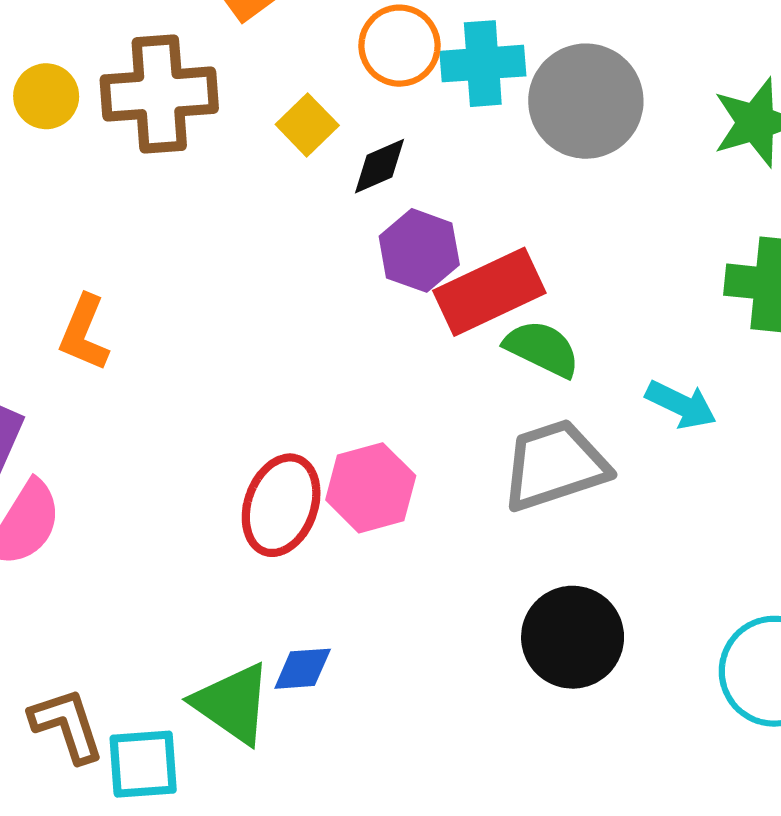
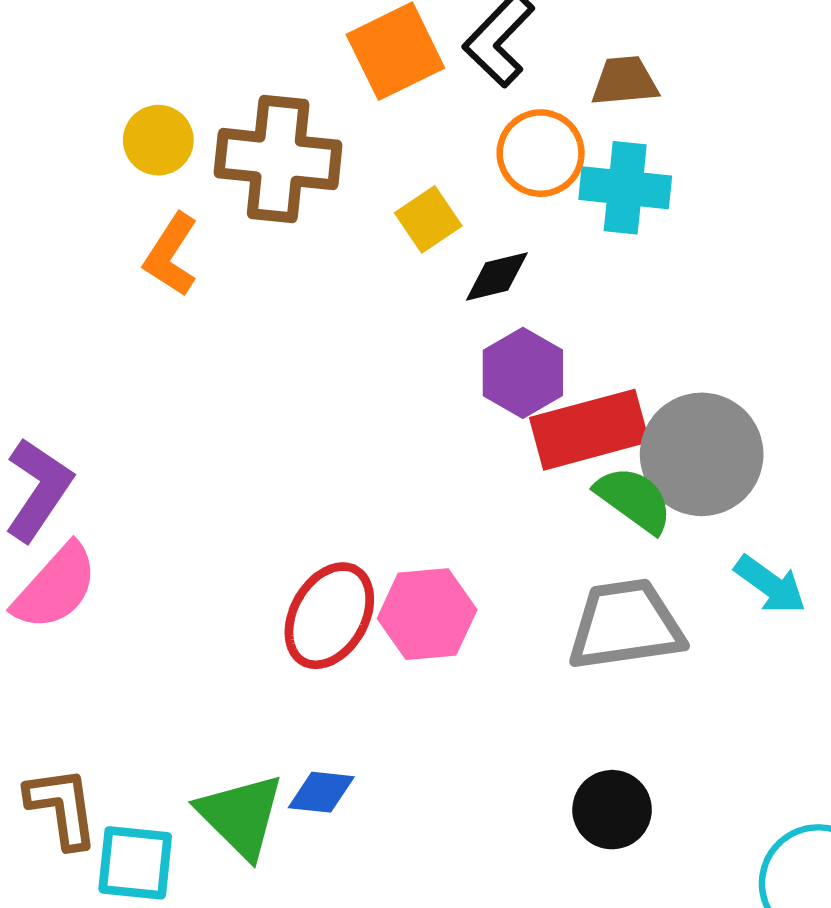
gray circle: (586, 101) -> (702, 454), moved
orange L-shape: (84, 333) -> (171, 255), moved
black circle: (573, 637) -> (612, 810), size x0.7

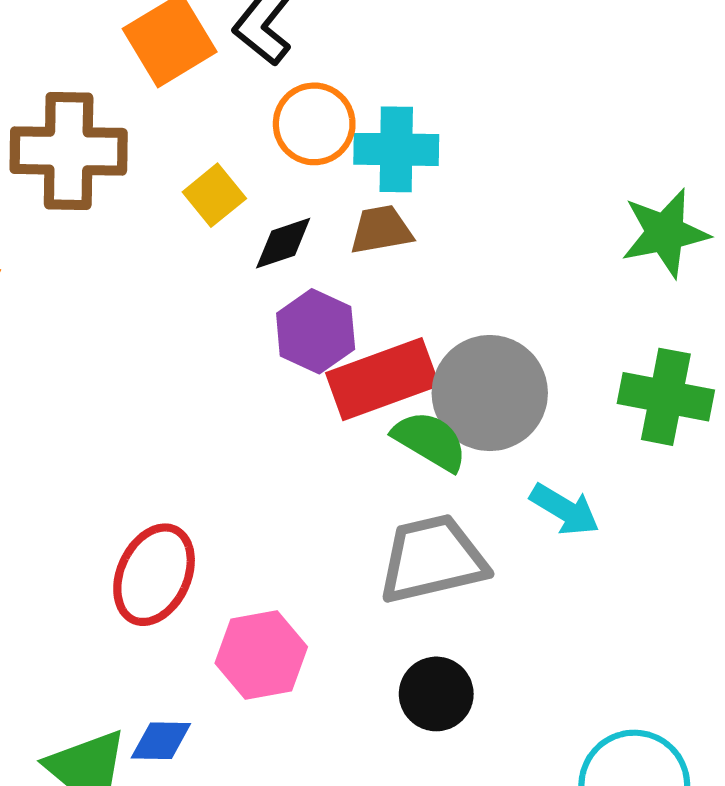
brown trapezoid: (625, 81) -> (381, 230), moved
pink hexagon: (427, 614) -> (261, 655), moved
black circle: (612, 810) -> (436, 694), moved

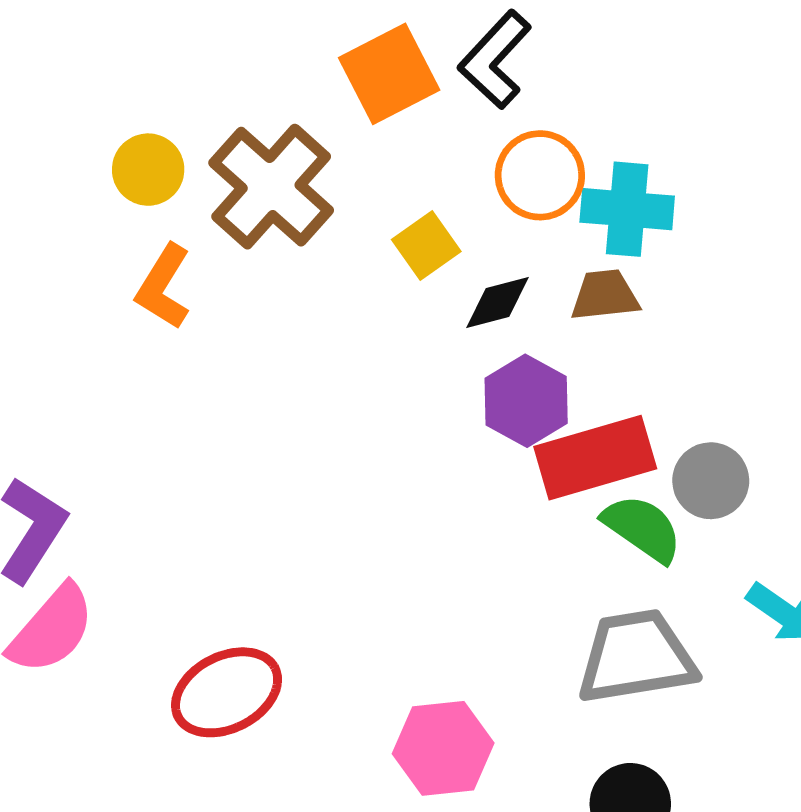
brown cross: (69, 151) -> (271, 187), turned 37
gray circle: (490, 393) -> (711, 481), size x0.6
red ellipse: (154, 575) -> (227, 692), moved, turned 34

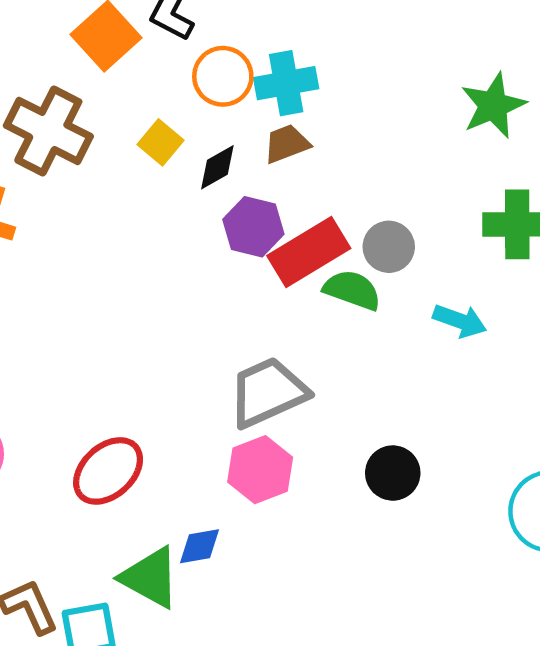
gray trapezoid: (636, 657) -> (268, 392), moved

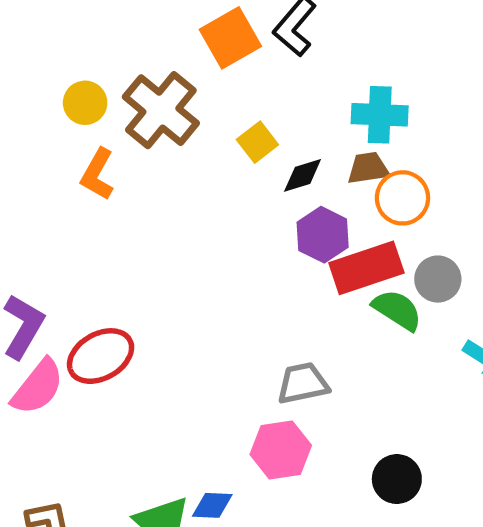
orange circle: (223, 76) -> (402, 198), moved
gray trapezoid: (268, 392) -> (303, 383), size x0.7
red ellipse: (108, 471) -> (101, 356), moved

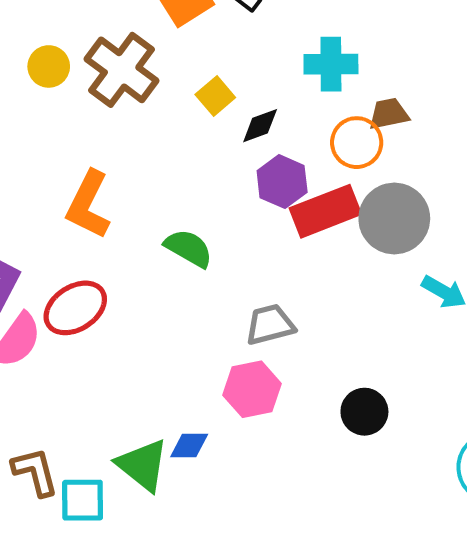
brown trapezoid: (368, 168) -> (389, 114), moved
orange L-shape: (97, 174) -> (88, 205), moved, size x1.4
gray circle: (438, 279) -> (394, 218), size x1.6
green semicircle: (397, 310) -> (189, 248), moved

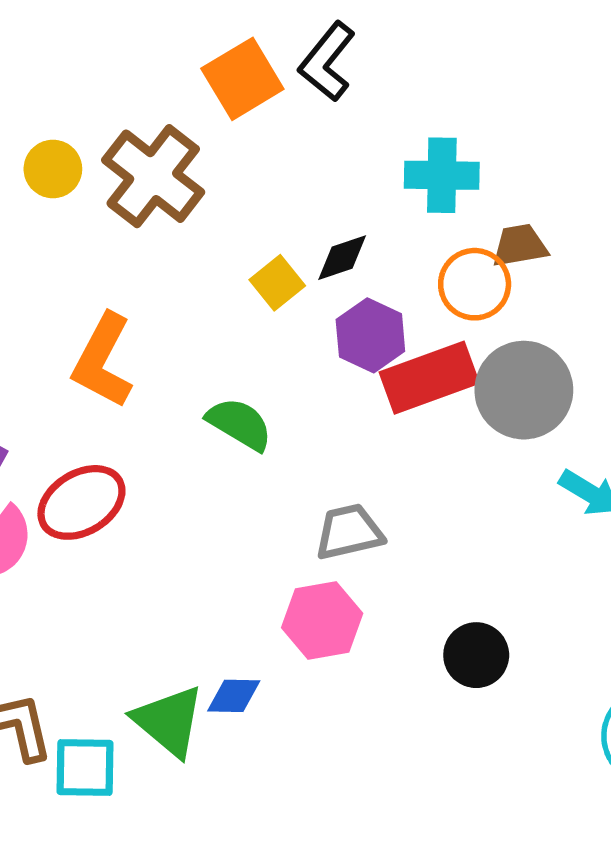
yellow square: (215, 96) -> (277, 283), moved

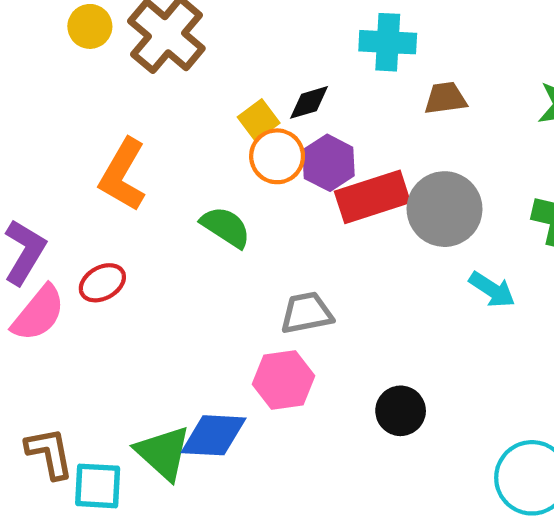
orange circle: (475, 284) -> (277, 156), moved
red ellipse: (81, 502) -> (102, 283), size x0.7
blue diamond: (234, 696) -> (214, 435), size x1.6

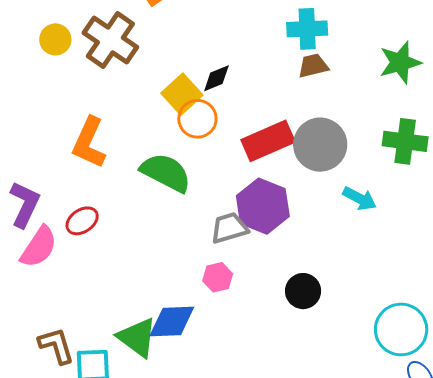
cyan cross: (388, 42) -> (307, 29), moved
yellow square: (259, 120) -> (182, 94), size x1.4
purple hexagon: (329, 163) -> (263, 206), moved, size x1.4
green semicircle: (226, 227) -> (166, 173), size x1.4
pink hexagon: (283, 380) -> (218, 277), size x0.7

